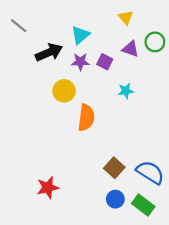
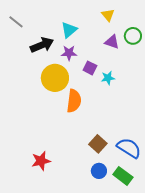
purple square: (105, 62) -> (90, 68), moved
yellow circle: (64, 91) -> (55, 78), size x1.4

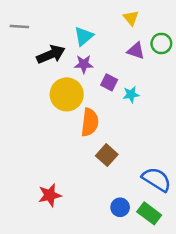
gray line: (16, 22) -> (19, 26), turned -35
brown square: (98, 144) -> (107, 155), moved

